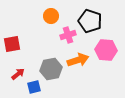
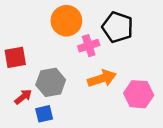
orange circle: (51, 16) -> (66, 21), size x1.5
pink hexagon: (106, 50) -> (139, 94), moved
gray hexagon: (51, 69) -> (51, 82), moved

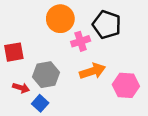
red arrow: (23, 97) -> (21, 88), turned 56
blue square: (44, 114) -> (40, 103), turned -35

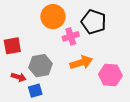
blue square: (40, 103) -> (35, 91), turned 32

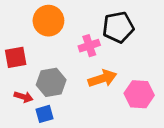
orange circle: (53, 17) -> (48, 21), moved
black pentagon: (94, 22) -> (118, 27), turned -30

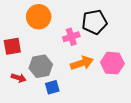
pink hexagon: (139, 94) -> (112, 63), moved
blue square: (45, 114) -> (52, 87), moved

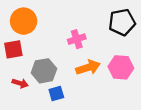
orange circle: (39, 17) -> (24, 21), moved
black pentagon: (94, 22) -> (122, 22), moved

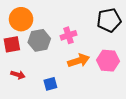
gray hexagon: (44, 71) -> (39, 40), moved

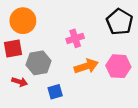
black pentagon: (109, 20) -> (120, 22), turned -30
gray hexagon: (39, 40) -> (38, 63), moved

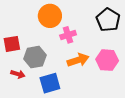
orange circle: (23, 21) -> (50, 16), moved
blue square: (55, 92) -> (50, 83), size x1.5

